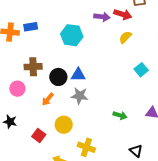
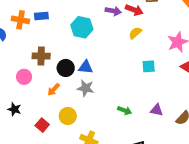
cyan square: (141, 70) -> (149, 66), turned 32

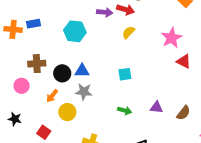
cyan square: (149, 66) -> (125, 74), moved
yellow circle: (68, 116) -> (67, 112), moved

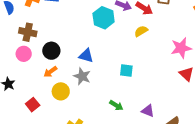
cyan hexagon: (75, 31) -> (104, 18), moved
brown cross: (37, 64) -> (28, 32), moved
black circle: (62, 73) -> (51, 51), moved

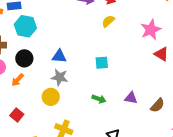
cyan hexagon: (104, 18) -> (25, 26), moved
orange arrow: (50, 72) -> (18, 80), moved
yellow circle: (61, 91) -> (51, 97), moved

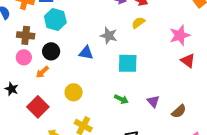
cyan square: (102, 63) -> (128, 63), size x1.5
gray star: (60, 77) -> (109, 36), moved
purple triangle: (131, 98) -> (153, 101), turned 32
red square: (17, 115) -> (38, 107), size x1.5

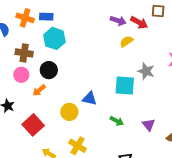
yellow semicircle: (138, 23) -> (126, 41), moved
gray star: (109, 36) -> (146, 71), moved
blue triangle: (86, 53) -> (90, 99), moved

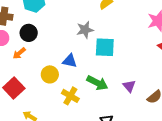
gray star: (146, 71) -> (85, 30), moved, turned -30
green arrow: (117, 121) -> (97, 83), size x1.5
yellow cross: (78, 146) -> (70, 96), moved

